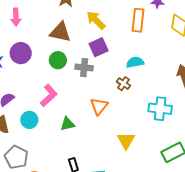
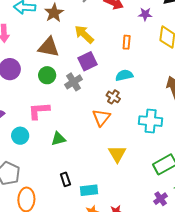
orange rectangle: (138, 20) -> (127, 42), moved, size x0.6
gray cross: (84, 68) -> (73, 82), turned -36
pink L-shape: (49, 95) -> (39, 111), turned -140
orange triangle: (99, 106) -> (101, 118), moved

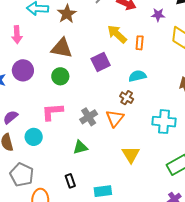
yellow arrow: (84, 34) -> (117, 34), moved
gray cross: (73, 82) -> (89, 117), moved
green triangle: (58, 139) -> (80, 147), moved
black rectangle: (65, 179) -> (70, 181), moved

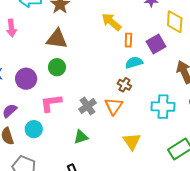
orange rectangle: (140, 43) -> (128, 40), moved
purple square: (101, 62) -> (156, 44), moved
purple circle: (23, 70) -> (26, 79), moved

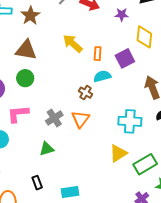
yellow arrow: (111, 22) -> (73, 43), moved
brown cross: (124, 85) -> (85, 93), moved
yellow triangle: (132, 141) -> (118, 153), moved, turned 30

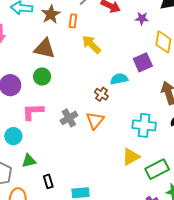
orange rectangle: (98, 54) -> (73, 21), moved
green triangle: (47, 149) -> (29, 161), moved

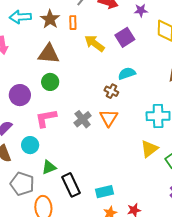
purple square: (143, 62) -> (125, 37), moved
black rectangle: (48, 181) -> (71, 185), size x1.6

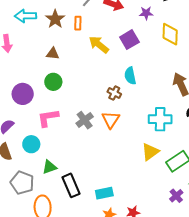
brown triangle: (49, 54) -> (53, 54), size x0.6
cyan semicircle: (127, 73) -> (130, 76), turned -84

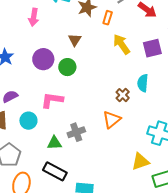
brown triangle: (53, 54) -> (75, 40), turned 40
purple circle: (23, 94) -> (43, 59), moved
gray cross: (85, 120) -> (76, 132), moved
green triangle: (49, 167) -> (54, 143), moved
black rectangle: (71, 185) -> (55, 171), turned -55

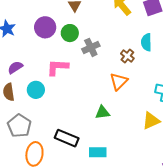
gray cross: (76, 132) -> (91, 47), moved
green triangle: (54, 143) -> (102, 112), moved

